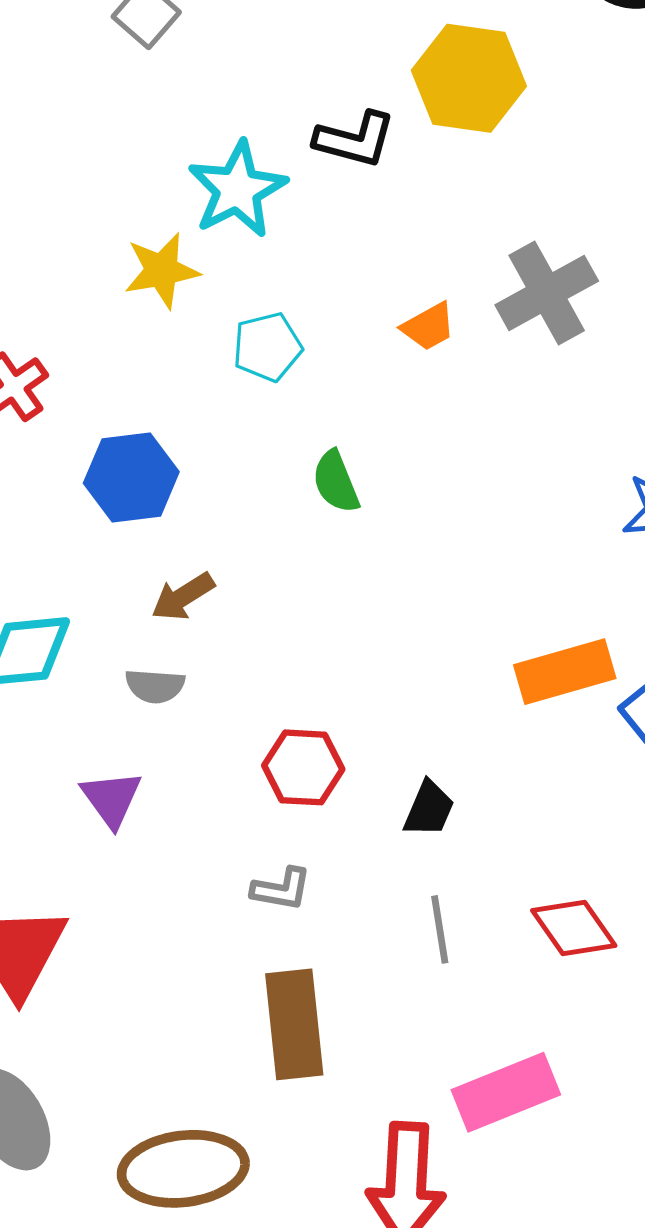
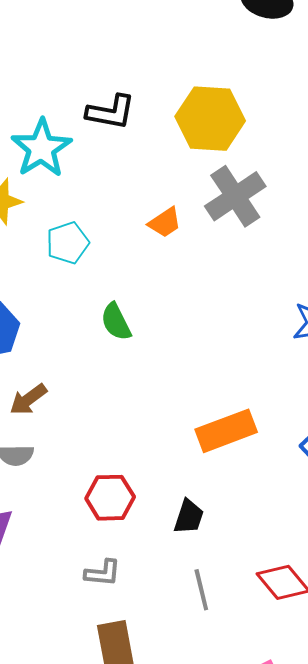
yellow hexagon: (469, 78) -> (210, 119), moved
orange rectangle: (565, 672) -> (226, 431), moved

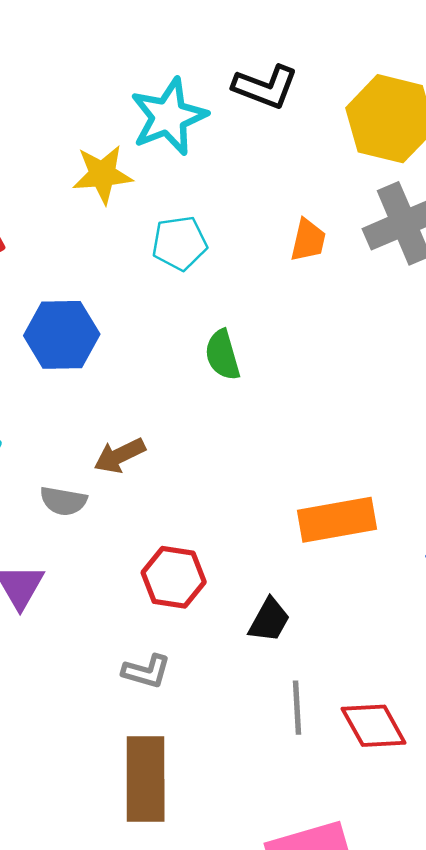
orange trapezoid: (165, 223) -> (308, 240), turned -54
brown arrow: (28, 399) -> (120, 456), moved
gray line: (201, 590) -> (297, 708), moved

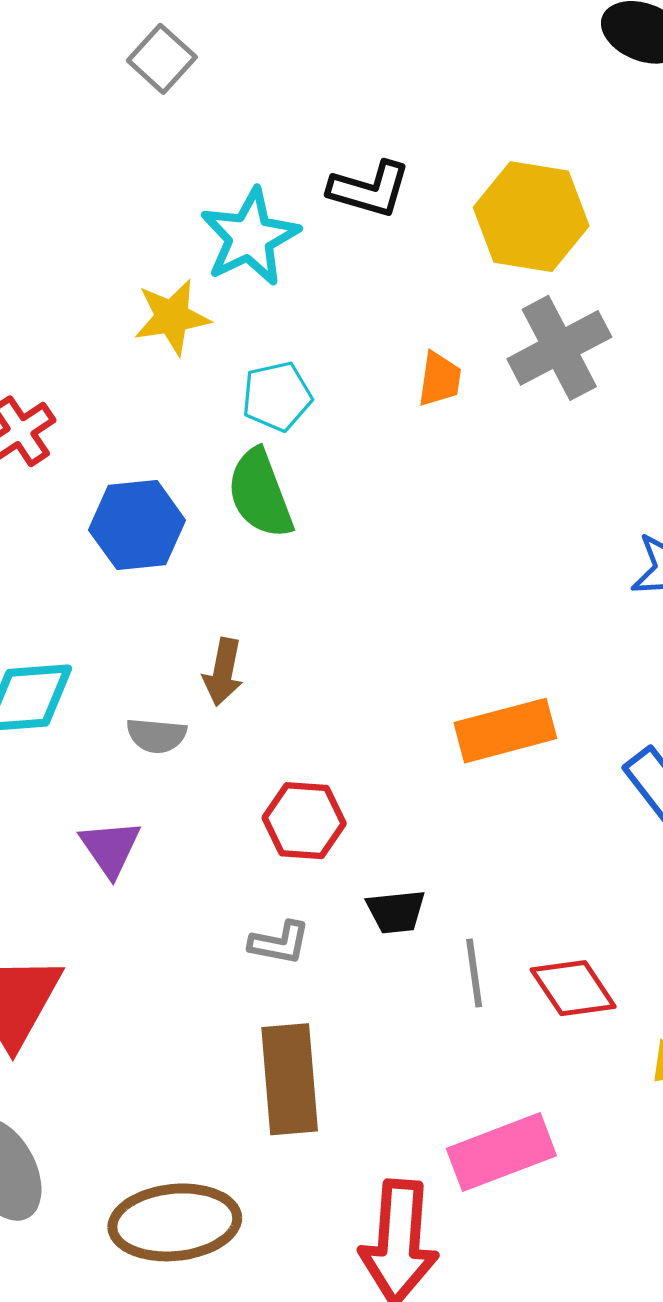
green semicircle: (222, 355) -> (260, 494), moved, size x1.4
brown arrow: (120, 456) -> (223, 672), turned -48
black trapezoid: (269, 620) -> (396, 912), moved, turned 60

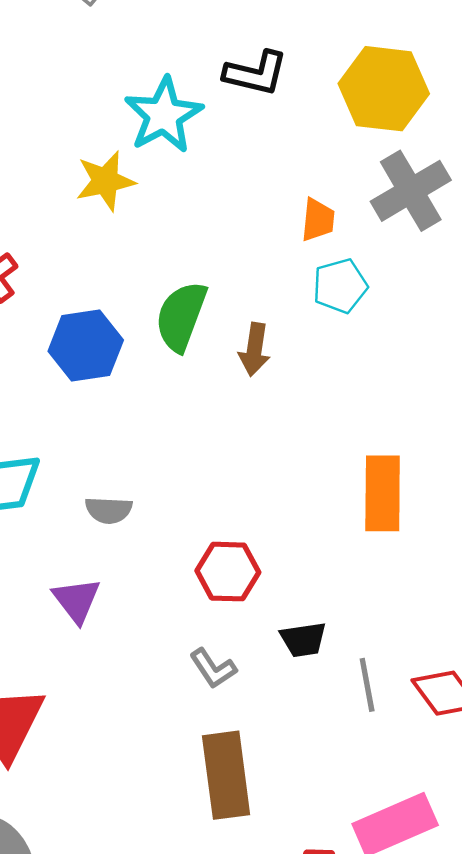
cyan pentagon: (277, 396) -> (340, 286), moved
green semicircle: (260, 494) -> (181, 316), turned 44
brown arrow: (223, 672) -> (254, 349), moved
orange rectangle: (505, 731) -> (383, 493), turned -72
gray L-shape: (280, 943) -> (213, 668), turned 48

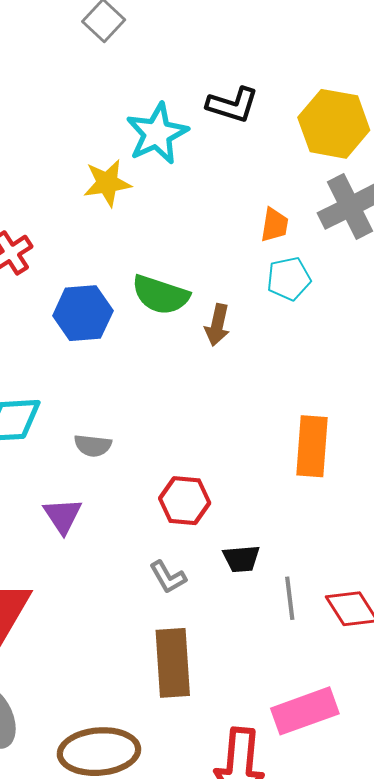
green semicircle: (181, 316) -> (161, 295), turned -96

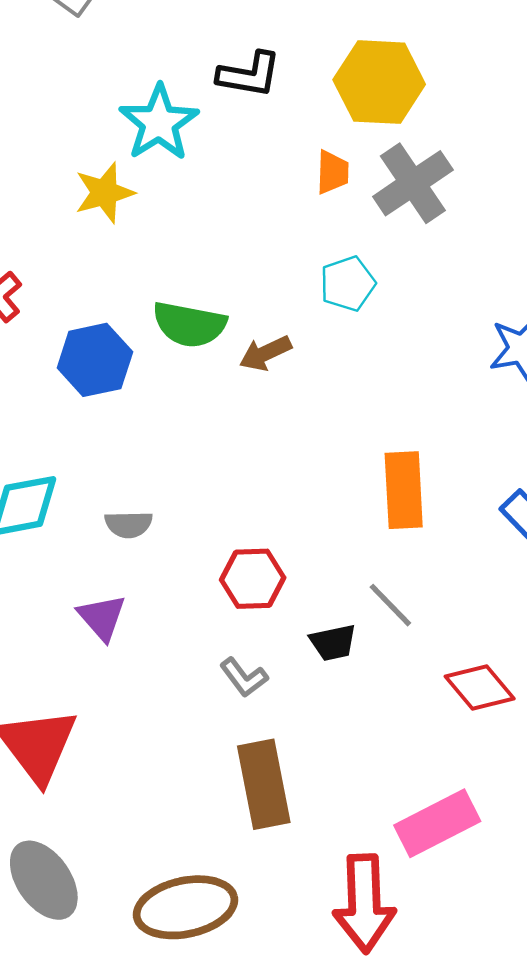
orange trapezoid: (275, 225) -> (332, 172), moved
brown arrow: (217, 325) -> (265, 353), turned 60
gray line: (290, 598) -> (390, 605), moved, turned -30

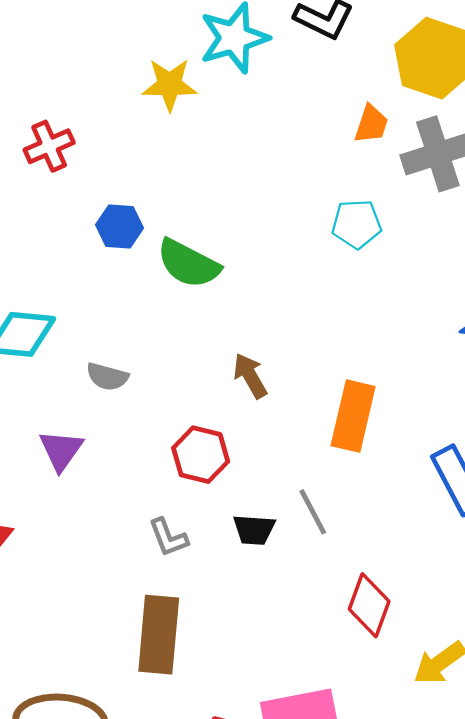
green semicircle: (189, 324) -> (188, 264), moved
brown arrow: (265, 353) -> (250, 376), moved, turned 69
blue hexagon: (95, 360) -> (119, 226), size x0.7
red diamond: (480, 688) -> (369, 605), turned 44

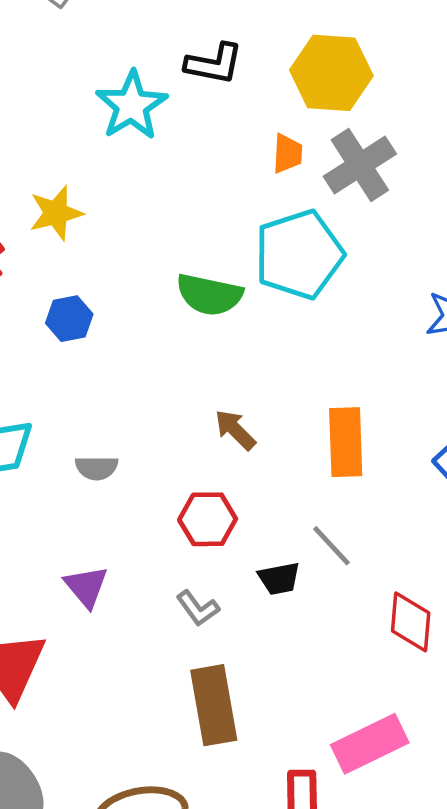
yellow star: (170, 85) -> (56, 213), moved
cyan pentagon: (356, 224) -> (299, 254), size x1.8
green semicircle: (188, 264) -> (209, 295), moved
purple triangle: (61, 450) -> (86, 587), moved

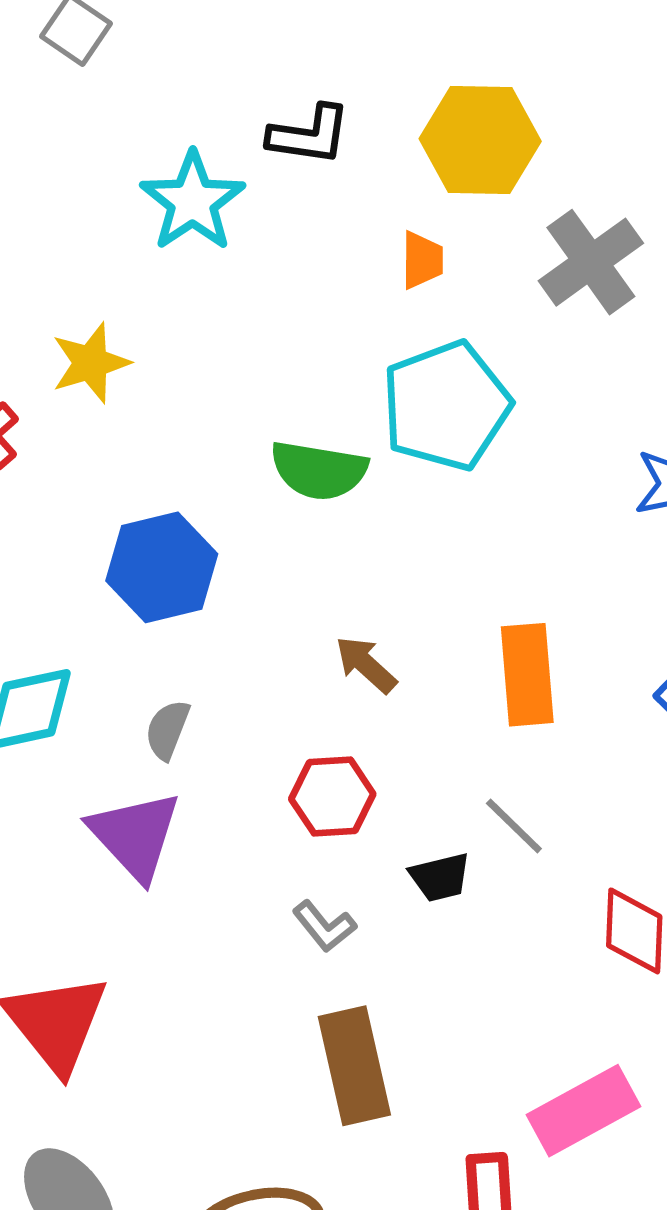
gray cross: (360, 165) -> (591, 262), moved
blue hexagon: (69, 319) -> (162, 567), moved, size x1.6
gray semicircle: (97, 468) -> (167, 730), turned 114
purple triangle: (86, 587) -> (135, 835), moved, size x1.5

